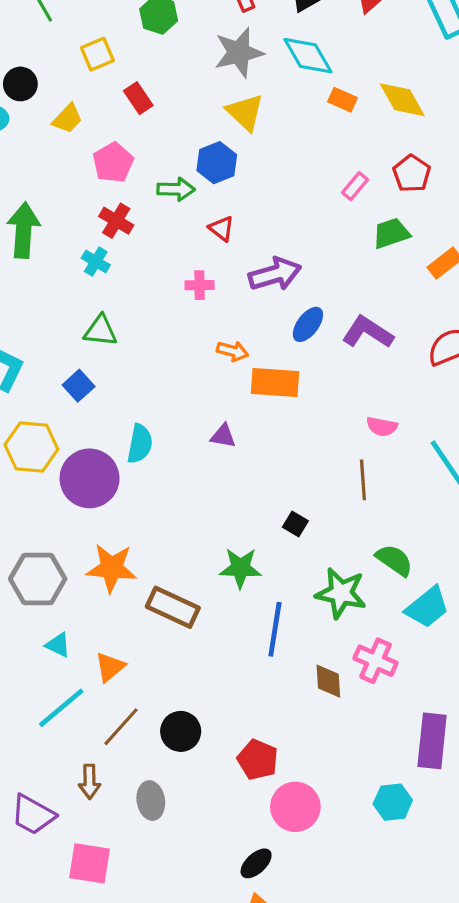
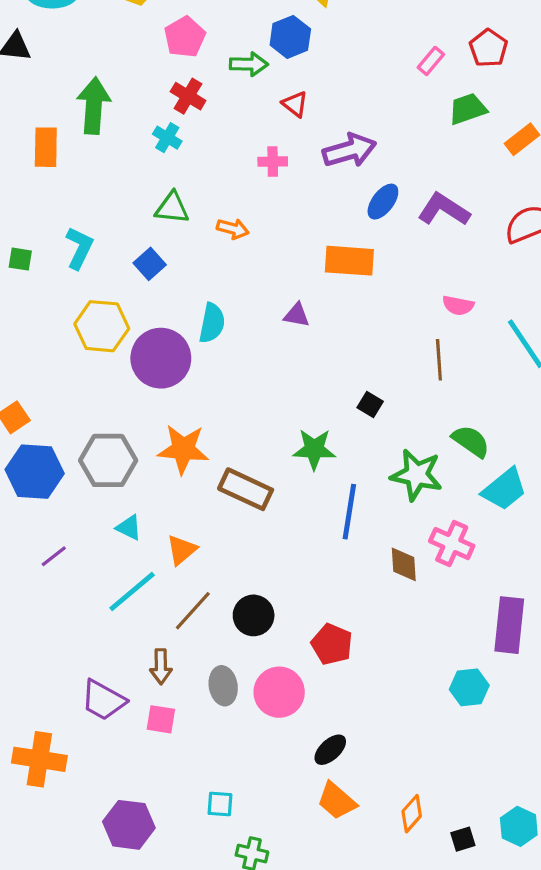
orange arrow: (233, 351) -> (233, 229), moved
pink circle: (295, 807) -> (279, 692), moved
pink square: (90, 863) -> (161, 719), moved, size x0.7

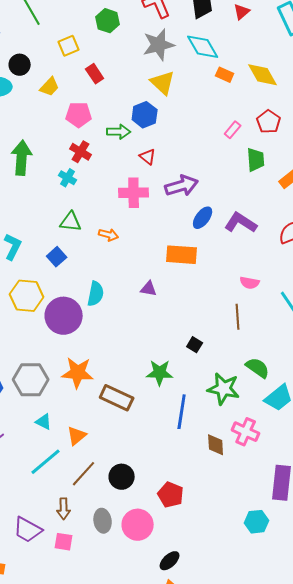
pink pentagon: (185, 37) -> (79, 115), turned 30
green trapezoid: (468, 109) -> (256, 160), turned 105
pink cross: (273, 162) -> (134, 193), size x1.6

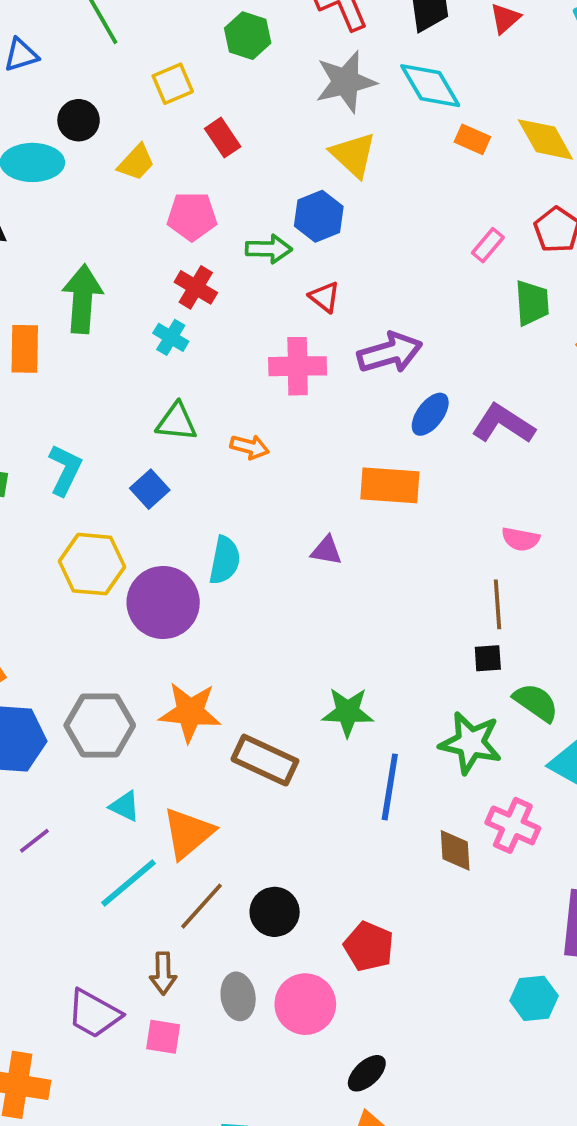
black square: (195, 345) -> (488, 658), moved, turned -35
orange triangle: (77, 436) -> (188, 833), size x1.4

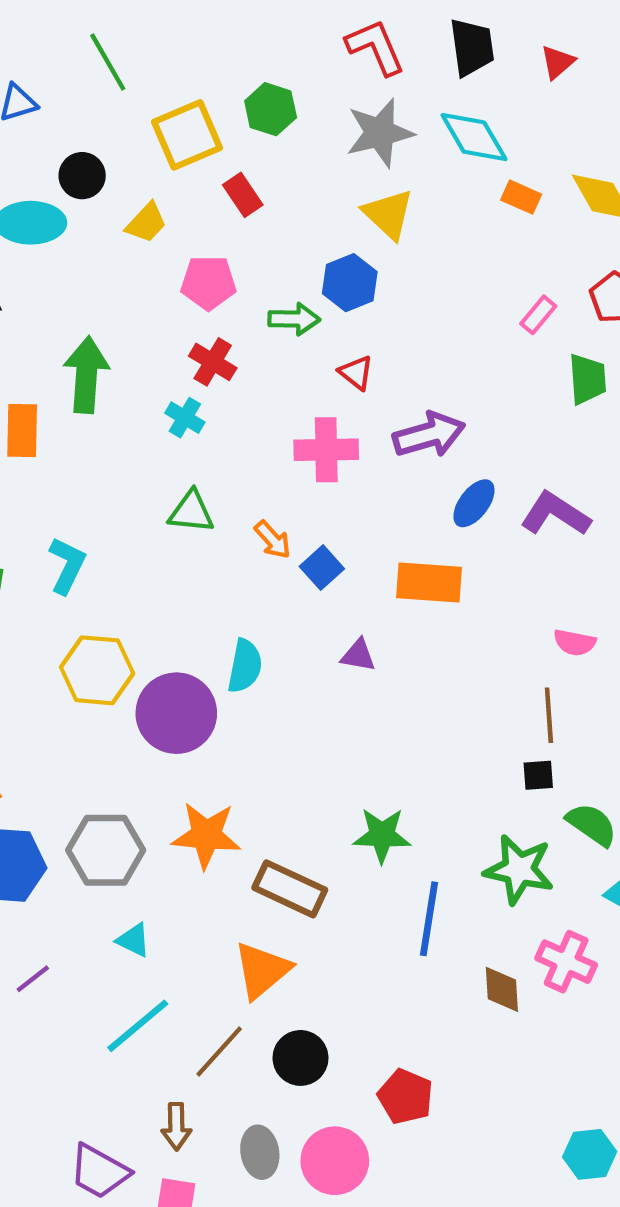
green hexagon: (248, 36) -> (271, 109), moved
yellow square: (173, 84) -> (187, 135), size x1.5
orange arrow: (250, 447) -> (273, 540), turned 33
blue square: (150, 489) -> (322, 568), moved
orange triangle: (188, 833) -> (262, 970), moved

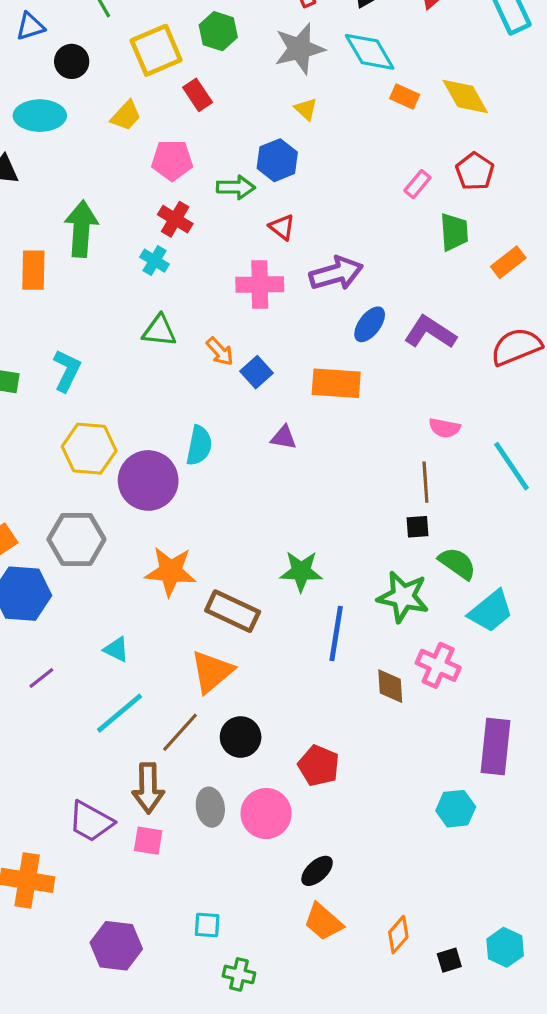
black circle: (82, 176) -> (72, 61), moved
yellow triangle: (388, 214) -> (306, 109), size x0.6
gray hexagon: (106, 850) -> (76, 539), moved
brown arrow: (176, 1126) -> (148, 788), size x1.4

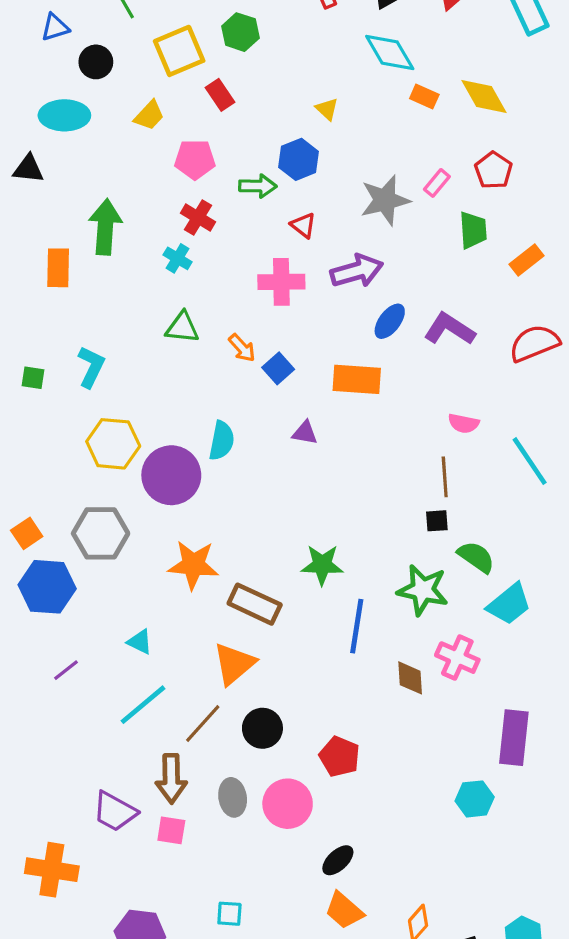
gray star: (300, 49) -> (385, 200), moved

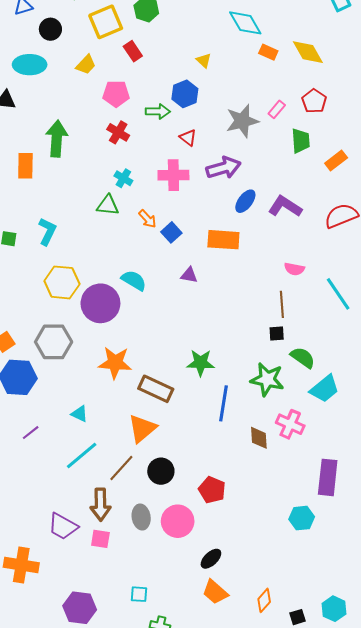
cyan cross: (178, 258) -> (123, 178), moved
cyan semicircle: (222, 441) -> (134, 280), turned -70

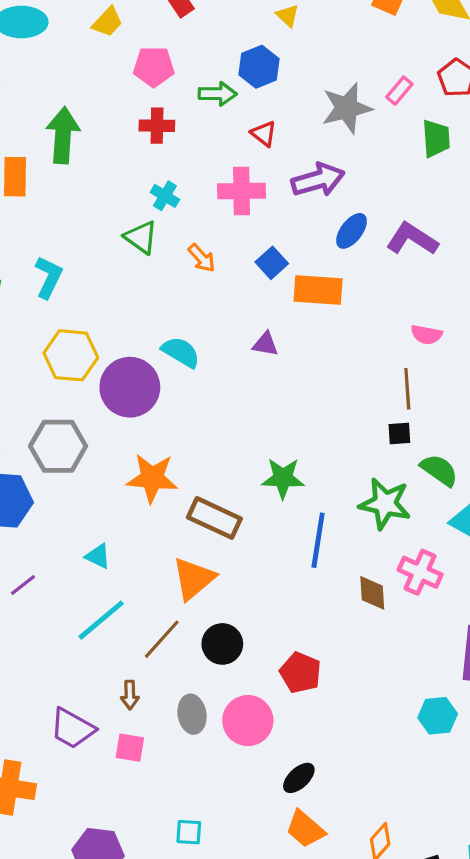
red cross: (118, 132) -> (157, 126), turned -30
green triangle: (108, 205) -> (141, 237), turned 30
blue square: (171, 232) -> (272, 263), moved
brown arrow: (100, 505) -> (130, 695), size x0.6

